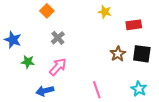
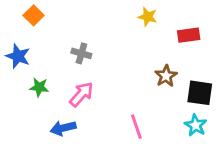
orange square: (47, 11) -> (34, 15), moved
gray cross: (58, 38) -> (81, 53), turned -32
black square: (142, 54) -> (200, 93), moved

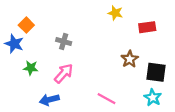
orange square: (34, 15) -> (26, 25), moved
pink line: (136, 127) -> (107, 99), turned -42

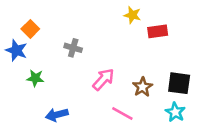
red rectangle: (147, 27) -> (158, 31), moved
brown star: (130, 59) -> (143, 87), moved
pink arrow: (64, 73) -> (103, 79), moved

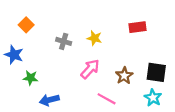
yellow star: (132, 15) -> (94, 38), moved
blue star: (16, 50) -> (14, 55), moved
green star: (35, 78) -> (31, 78), moved

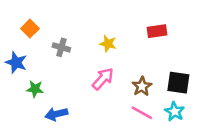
gray cross: (64, 41) -> (61, 47), moved
pink line: (107, 99) -> (142, 113), moved

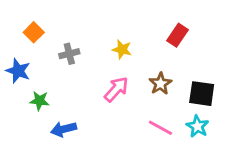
red rectangle: (157, 31) -> (178, 35), turned -48
gray cross: (61, 47) -> (69, 54), turned -30
brown star: (142, 86) -> (160, 84), moved

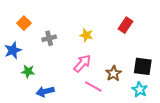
blue star: (18, 71) -> (13, 50), turned 30
brown star: (160, 84) -> (114, 73), moved
pink line: (160, 128) -> (93, 87), moved

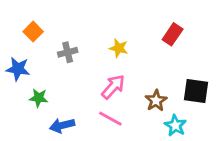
blue star: (13, 50) -> (18, 69), turned 30
pink line: (93, 87) -> (110, 119), moved
cyan star: (140, 90) -> (175, 125), moved

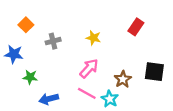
cyan star: (175, 125) -> (110, 99), moved

